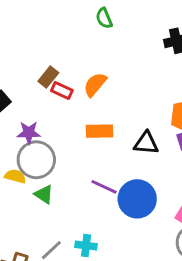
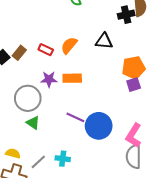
brown rectangle: (48, 77) -> (19, 53), moved
purple star: (29, 133) -> (49, 79), moved
black triangle: (146, 143) -> (104, 41), moved
yellow semicircle: (15, 176) -> (13, 153), moved

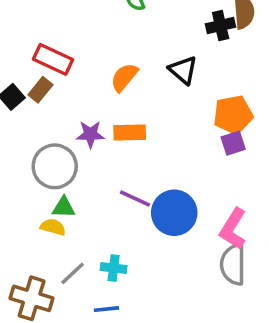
black triangle: (104, 41) -> (183, 70), turned 36
red rectangle: (46, 50) -> (53, 59), moved, size x1.5
green triangle: (33, 123) -> (64, 207), turned -32
yellow semicircle: (13, 153) -> (53, 227), moved

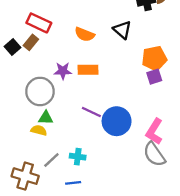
orange semicircle: (124, 77) -> (85, 34), turned -108
gray semicircle: (233, 264) -> (154, 154), turned -35

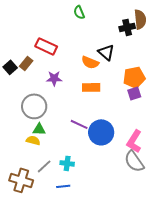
red rectangle: (39, 23) -> (46, 46), moved
orange semicircle: (85, 34) -> (90, 62), moved
orange rectangle: (88, 70) -> (91, 87), moved
purple star: (63, 71) -> (54, 78), moved

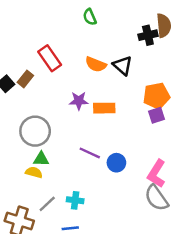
red rectangle: (46, 46) -> (50, 58), turned 30
orange semicircle: (90, 62) -> (96, 64), moved
purple star: (54, 78) -> (79, 101), moved
blue circle: (101, 132) -> (116, 163), size x0.6

